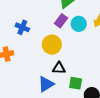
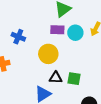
purple rectangle: (61, 21) -> (57, 30), turned 56
green square: (76, 83) -> (74, 79), moved

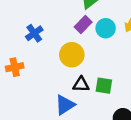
purple rectangle: (57, 30) -> (83, 25), turned -48
blue cross: (18, 37) -> (34, 33), turned 32

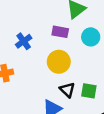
purple rectangle: (83, 25) -> (60, 32), moved, turned 56
black triangle: (81, 84) -> (67, 90), turned 42

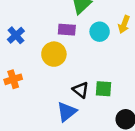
blue cross: (24, 41) -> (16, 35), moved
yellow circle: (59, 62) -> (54, 54), moved

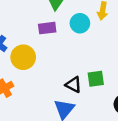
yellow circle: (54, 54) -> (23, 57), moved

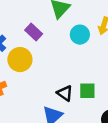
purple rectangle: (47, 28) -> (34, 32), moved, turned 42

